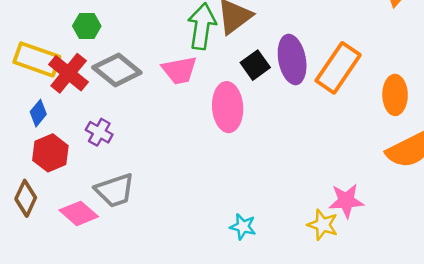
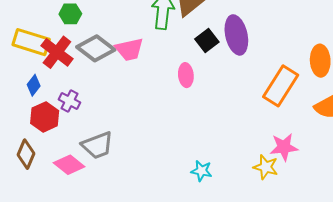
orange rectangle: (338, 68) -> (281, 86), moved
pink trapezoid: (180, 70) -> (129, 49), moved
pink ellipse: (228, 107) -> (186, 75), size x0.6
purple cross: (99, 132) -> (69, 101), moved

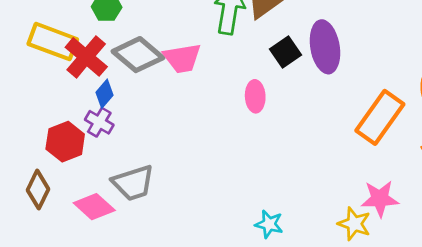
blue diamond: (34, 85) -> (104, 94), moved

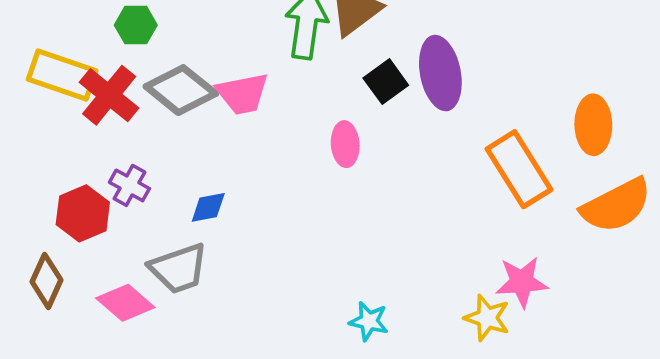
blue diamond: (104, 94) -> (208, 207), moved, turned 40
orange rectangle: (380, 117) -> (519, 169), turned -66

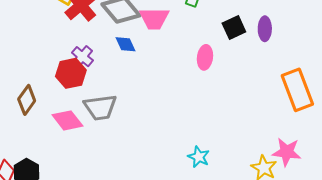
purple ellipse: (440, 73) -> (265, 29), size x0.6
blue diamond: (208, 207) -> (126, 44), moved, turned 65
red hexagon: (83, 213) -> (71, 73), moved

